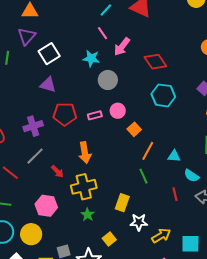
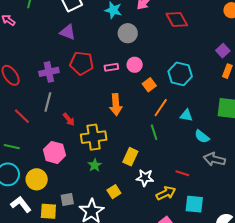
cyan hexagon: (163, 95) -> (180, 74), moved
orange arrow: (85, 153) -> (116, 105), moved
gray line: (35, 156) -> (48, 102), turned -36
red line: (175, 194) -> (182, 173), moved, turned -64

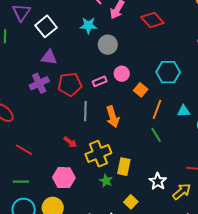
purple cross: (49, 72) -> (39, 83), moved
gray line: (48, 102) -> (85, 111), moved
yellow rectangle: (130, 157) -> (124, 167), moved
white star: (145, 178) -> (158, 181), turned -30

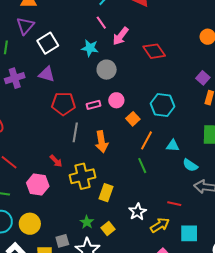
purple cross: (39, 83) -> (15, 78), moved
pink hexagon: (64, 178) -> (38, 184), moved
green star: (106, 181) -> (87, 222), moved

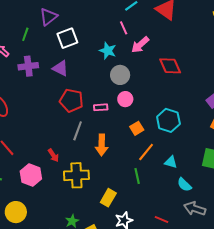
pink circle: (116, 100) -> (125, 99), moved
yellow rectangle: (106, 193) -> (108, 198), moved

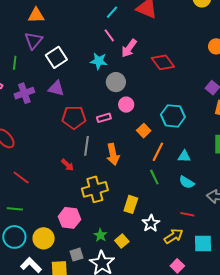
red arrow: (53, 155) -> (67, 165), moved
pink hexagon: (31, 175) -> (69, 218), moved
cyan semicircle: (184, 185) -> (187, 182), moved

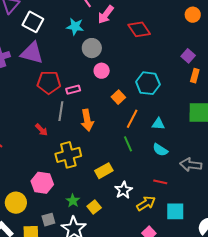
white square: (56, 57) -> (33, 22), turned -30
purple triangle: (56, 88) -> (32, 53), size x1.4
pink rectangle: (104, 118) -> (73, 90), moved
yellow rectangle: (131, 204) -> (104, 171), turned 42

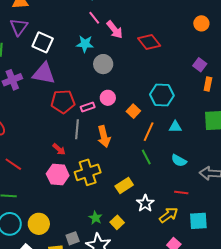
pink arrow: (106, 15) -> (115, 30), turned -72
pink circle: (102, 71) -> (108, 98), moved
cyan triangle: (158, 124) -> (175, 127), moved
pink hexagon: (42, 183) -> (58, 175), moved

